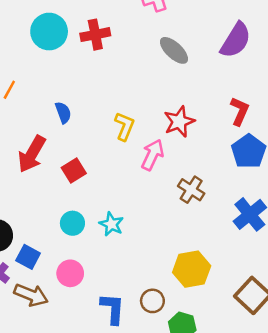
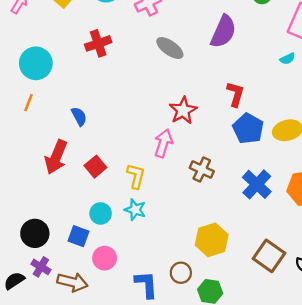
cyan circle: (49, 32) -> (36, 63), moved
yellow L-shape: (125, 126) -> (136, 176), moved
blue square: (28, 257) -> (78, 236), moved

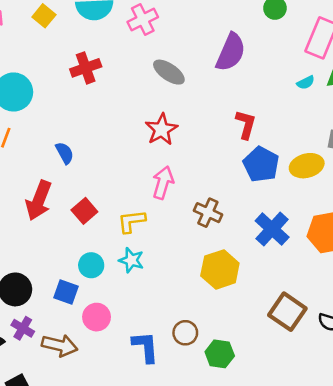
red star: (183, 110) -> (161, 129), moved
yellow L-shape: (136, 176) -> (132, 221), turned -110
yellow hexagon: (212, 240) -> (220, 269), moved

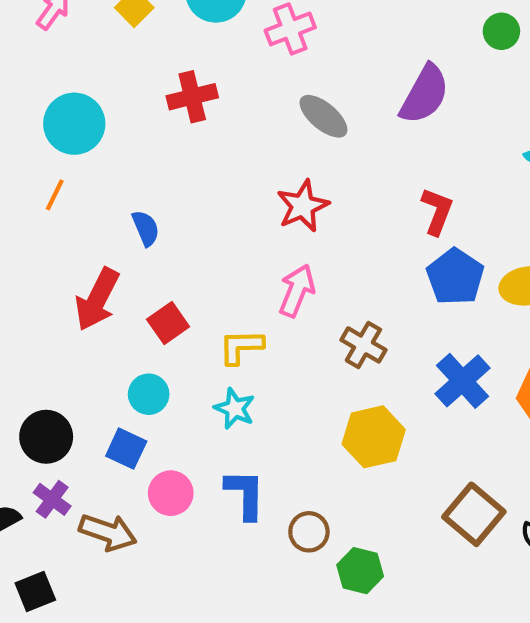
cyan circle: (91, 265) -> (149, 394), moved
blue L-shape: (145, 347) -> (245, 494), moved

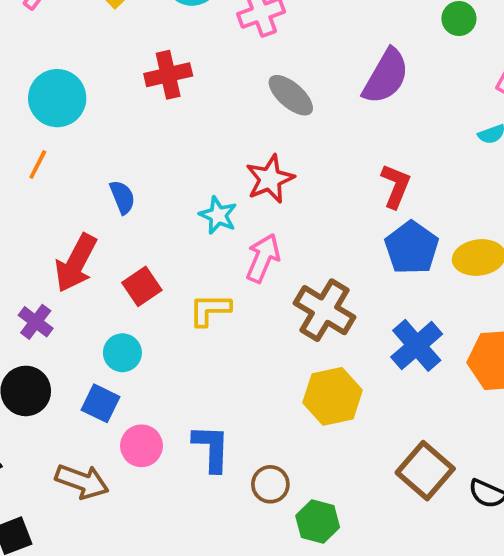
brown cross: (363, 345) -> (325, 310), size x1.4
cyan star: (235, 408) -> (218, 215), moved
purple cross: (52, 499) -> (36, 322), moved

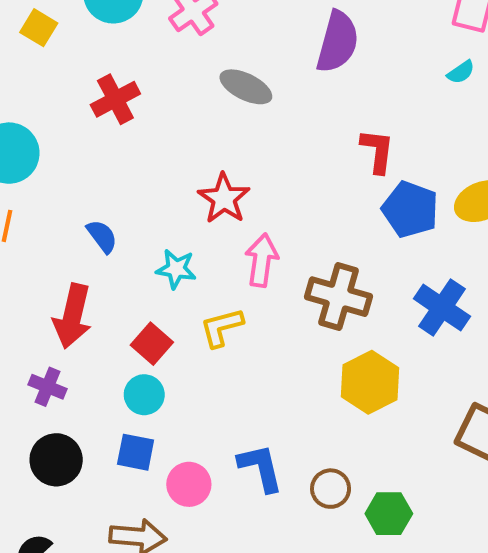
red star: (270, 179) -> (224, 198), moved
cyan star: (218, 215) -> (176, 269), moved
red square: (142, 286) -> (152, 344), moved

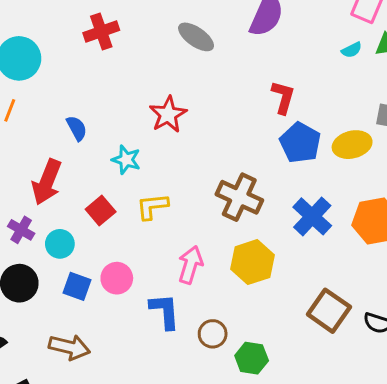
pink arrow: (262, 260) -> (190, 265), moved
cyan circle: (144, 395) -> (60, 244), moved
pink circle: (189, 484) -> (117, 278), moved

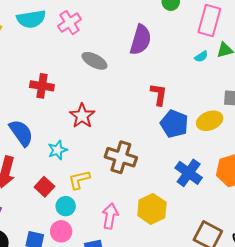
red cross: (101, 32) -> (42, 86), moved, turned 35
blue semicircle: (77, 128) -> (21, 133), size x1.6
cyan star: (126, 160) -> (57, 150), turned -30
brown cross: (239, 197) -> (121, 157), moved
cyan circle: (60, 244) -> (66, 206), moved

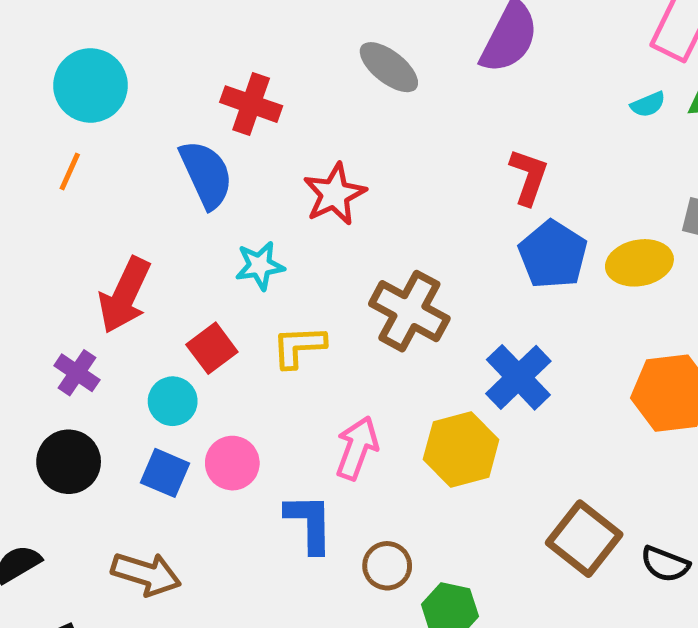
blue semicircle: (21, 133) -> (206, 174), moved
blue cross: (189, 173) -> (518, 377), moved
cyan circle: (66, 206) -> (173, 401), moved

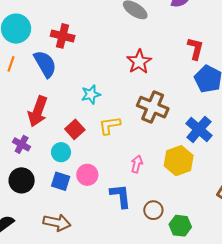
red cross: (251, 104) -> (63, 36), moved
blue semicircle: (206, 174) -> (45, 64), moved
red star: (334, 194) -> (139, 62), moved
pink arrow: (357, 448) -> (137, 164), size x0.7

